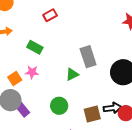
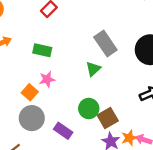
purple rectangle: (22, 109) -> (63, 131), moved
brown square: (92, 114) -> (108, 118), moved

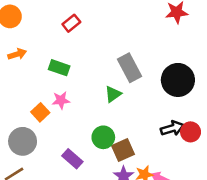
gray circle: (32, 118) -> (23, 141), moved

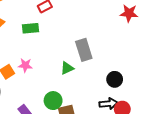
green rectangle: (59, 68) -> (31, 28), moved, turned -35
black circle: (178, 80) -> (115, 79), moved, size x0.6

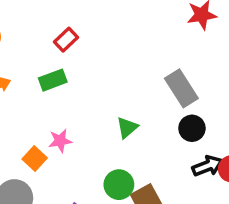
gray rectangle: (84, 50) -> (181, 88), moved
black circle: (115, 79) -> (192, 128), moved

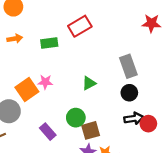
red rectangle: (66, 40) -> (80, 26), moved, size x1.5
orange square: (35, 158) -> (27, 89), size x1.5

